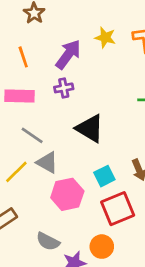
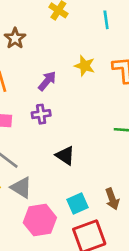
purple arrow: (68, 54) -> (47, 81), size x0.7
black triangle: (90, 128) -> (65, 156), size x0.7

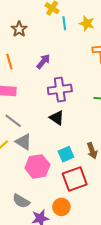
cyan line: (106, 20) -> (64, 23), moved
yellow star: (85, 66) -> (87, 23), moved
purple cross: (41, 114) -> (60, 89), moved, size x1.6

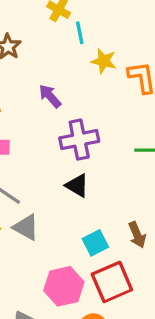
yellow star: (87, 23) -> (104, 61), moved
purple arrow: (43, 61) -> (50, 96), turned -77
pink hexagon: (37, 166) -> (64, 286), moved

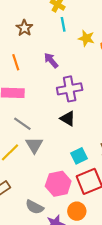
cyan line: (80, 33) -> (63, 24), moved
gray triangle: (26, 227) -> (34, 145), turned 30

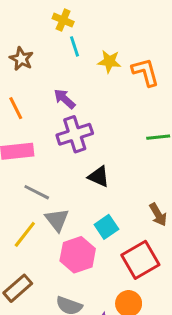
purple cross: (70, 89) -> (75, 134), moved
cyan square: (79, 156) -> (106, 227), moved
pink hexagon: (58, 184) -> (78, 255), moved

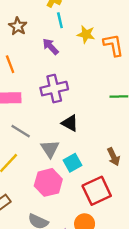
purple arrow: (64, 99) -> (50, 47), moved
gray triangle: (57, 220) -> (50, 149), moved

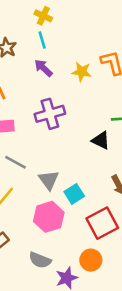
cyan line: (60, 20) -> (42, 40), moved
yellow star: (86, 34) -> (82, 72), moved
black triangle: (70, 123) -> (101, 140), moved

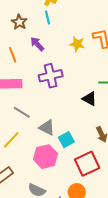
purple arrow: (43, 68) -> (37, 44), moved
gray triangle: (49, 180) -> (47, 128), turned -30

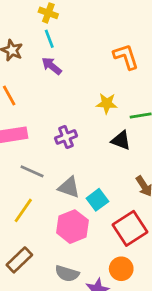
purple arrow: (37, 44) -> (52, 66), moved
yellow star: (77, 44) -> (107, 103), moved
purple cross: (51, 76) -> (66, 137), moved, size x0.7

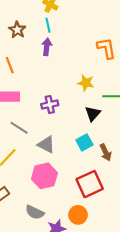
purple arrow: (52, 66) -> (47, 47), turned 49
black triangle: (121, 140) -> (93, 114), turned 42
cyan square: (97, 200) -> (84, 142), moved

